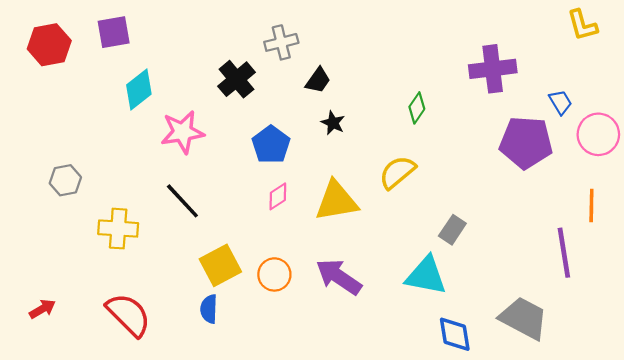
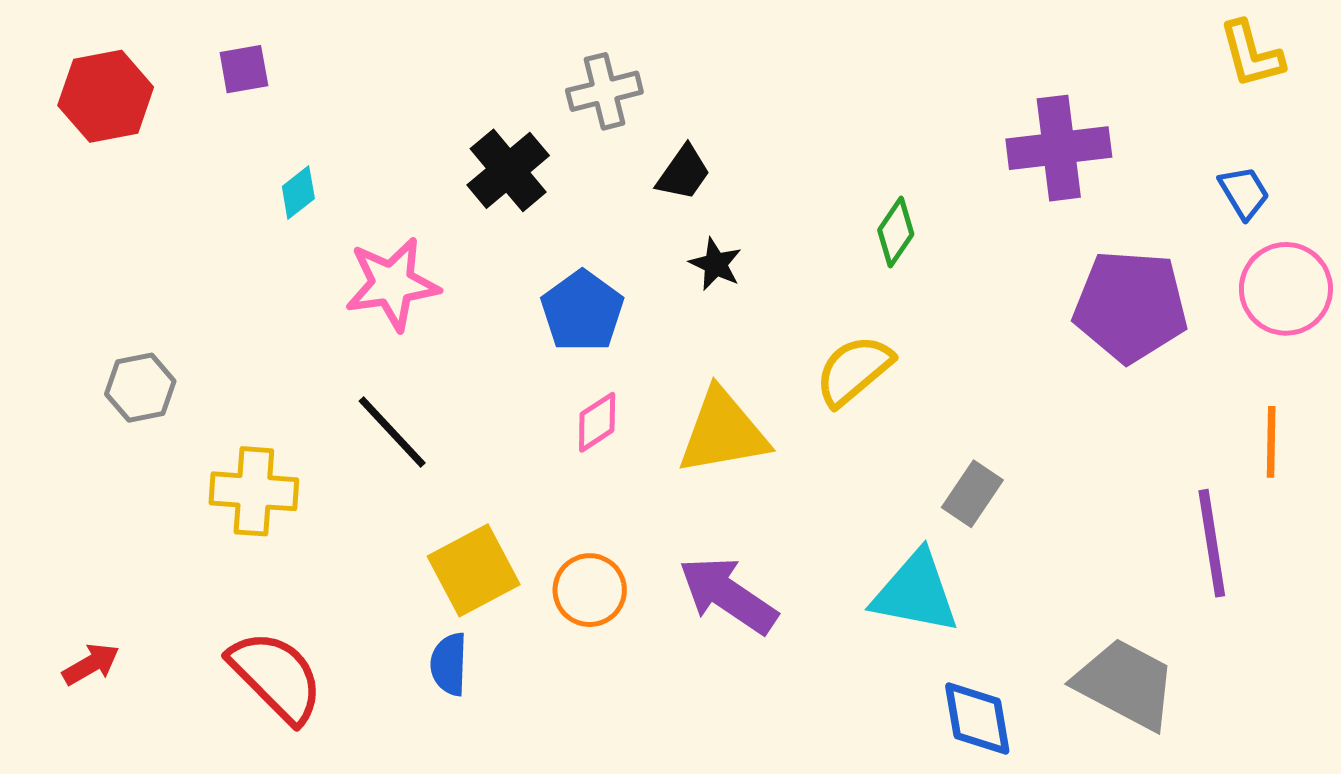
purple square: (114, 32) -> (244, 69), size x0.7
cyan diamond: (139, 90) -> (298, 193), size x0.6
blue trapezoid: (560, 102) -> (1244, 193), moved

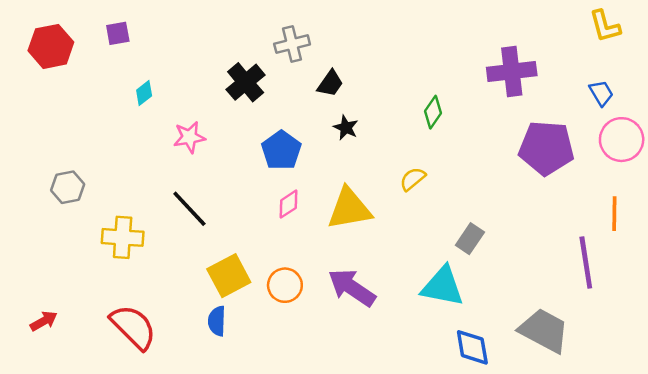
pink star: (392, 284) -> (189, 137), size x0.7
yellow semicircle: (854, 370) -> (413, 179), size x0.7

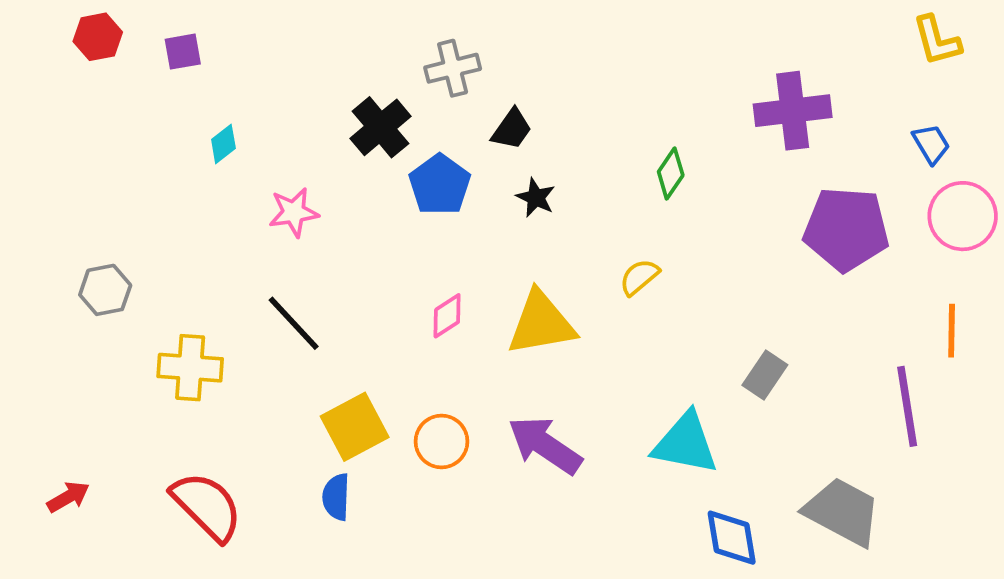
red hexagon: (51, 46) -> (98, 37), moved, size x0.7
blue pentagon: (281, 150) -> (440, 185), moved
gray rectangle: (470, 239) -> (765, 375), moved

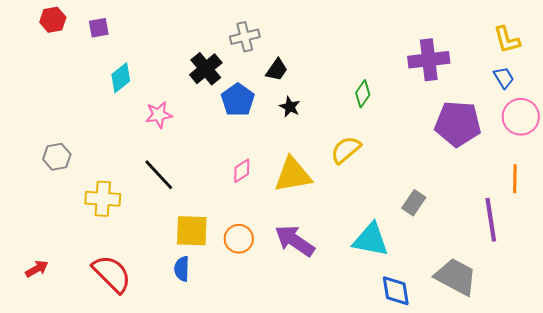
yellow L-shape: (937, 40) -> (507, 40), moved
cyan diamond: (223, 144) -> (121, 78), size x1.4
yellow semicircle: (639, 277) -> (346, 150), size x1.4
yellow square: (355, 427) -> (192, 231), turned 30

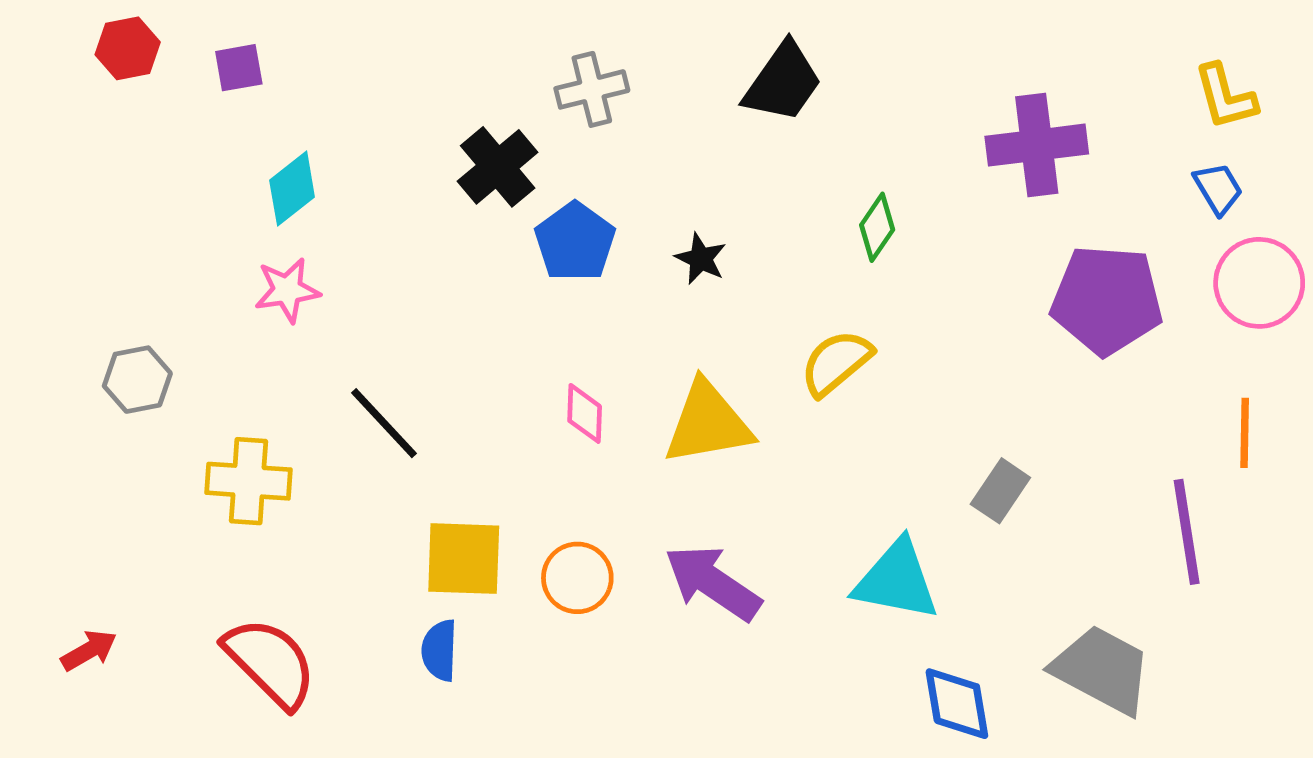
black trapezoid: (277, 70) -> (783, 82), moved, size x1.5
pink star: (159, 115) -> (287, 290), moved
pink diamond: (242, 171) -> (585, 413), turned -55

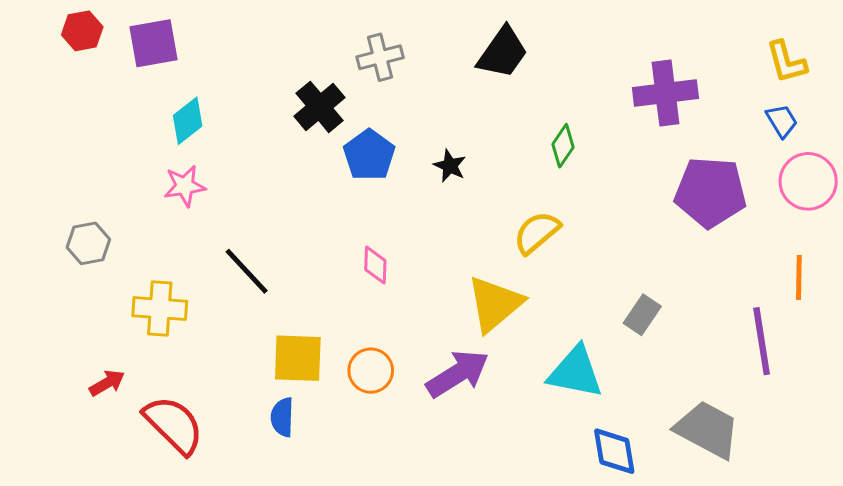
purple square: (239, 68) -> (154, 43), size x1.6
yellow triangle: (708, 423) -> (495, 304), moved, turned -30
purple arrow: (713, 583) -> (458, 374), turned 114
red arrow: (89, 650) -> (107, 383), moved

